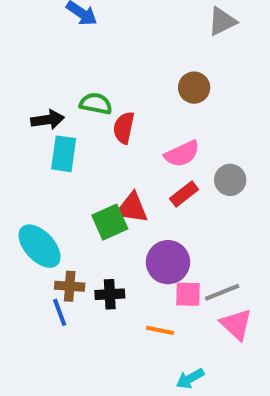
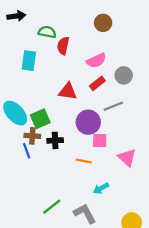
black arrow: (48, 120) -> (16, 16), moved
green square: (110, 222) -> (40, 119), moved
gray line: (222, 292) -> (113, 106), moved

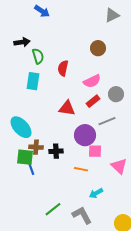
green semicircle: (47, 32) -> (38, 56), moved, turned 63
green square: (40, 119) -> (25, 157), moved, turned 30
blue line: (27, 151) -> (31, 168), moved

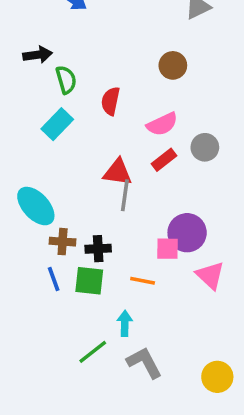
cyan rectangle: (33, 81) -> (57, 124), turned 36
gray line: (107, 121) -> (125, 195), moved, turned -60
purple circle: (85, 135) -> (187, 233), moved
green square: (25, 157) -> (89, 281), moved
cyan arrow: (96, 193) -> (125, 323), moved, turned 120

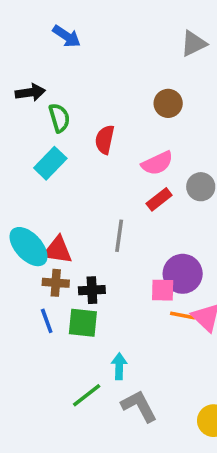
red triangle: (118, 172) -> (58, 250), moved
orange line: (143, 281) -> (183, 315), moved

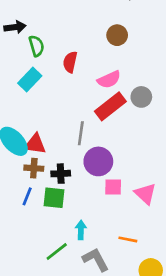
red rectangle: (159, 199) -> (110, 106), size x1.6
purple circle: (183, 274) -> (98, 161), moved
pink square: (163, 290) -> (113, 187), moved
orange line: (183, 315) -> (128, 239), moved
blue line: (47, 321) -> (27, 196), turned 42

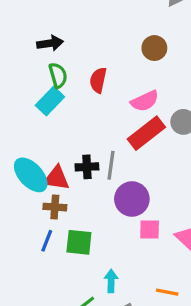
black arrow: (15, 27) -> (50, 43), moved
green semicircle: (36, 46) -> (58, 75), moved
black cross: (61, 174) -> (87, 167), moved

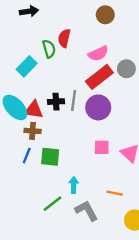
green semicircle: (58, 75) -> (49, 49), moved
cyan rectangle: (50, 101) -> (27, 66), moved
purple circle: (132, 199) -> (98, 107), moved

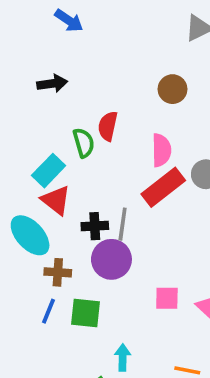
pink semicircle: (98, 53) -> (161, 150), turned -66
purple circle: (98, 107) -> (111, 259), moved
red triangle: (34, 110) -> (56, 200), moved, turned 30

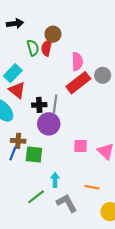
brown circle: (173, 89) -> (53, 34), moved
green semicircle: (84, 143) -> (33, 48), moved
brown cross: (58, 272) -> (18, 141), moved

